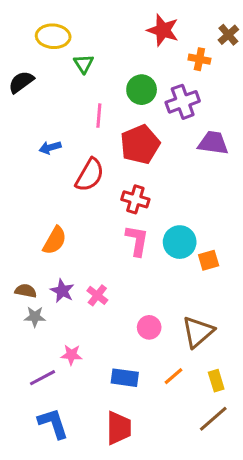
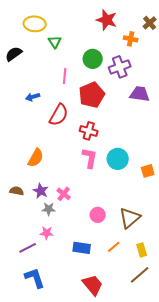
orange square: (209, 260) -> (148, 171), moved
gray star: (35, 317) -> (49, 209), moved
red trapezoid: (119, 428) -> (93, 285), moved, turned -40

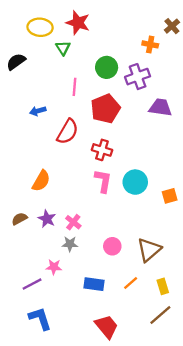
red star: (107, 20) -> (78, 23), moved
brown semicircle: (17, 191) -> (19, 219), turned -40
gray star: (49, 209) -> (70, 244), moved

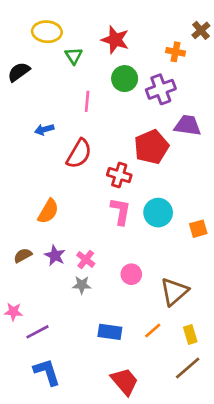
red star: (78, 23) -> (115, 40), moved
red pentagon: (105, 109) -> (151, 147), moved
pink circle: (112, 246) -> (131, 274), moved
pink star: (54, 267) -> (13, 312), moved

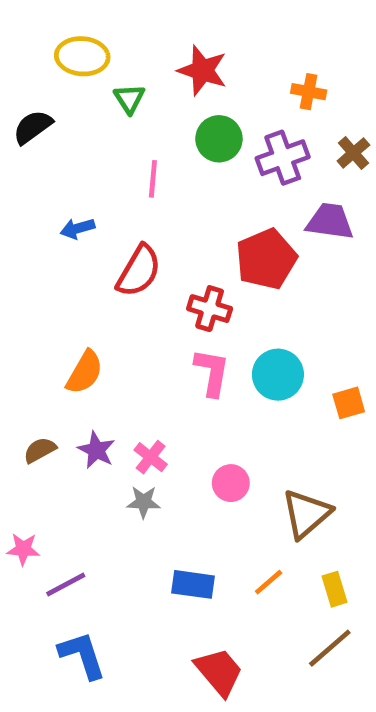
brown cross: (201, 30) -> (353, 153), moved

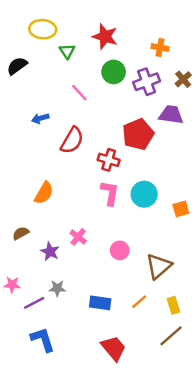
pink line: (153, 179) -> (79, 93), turned -48
purple star: (96, 450) -> (50, 252), moved
gray star: (144, 502) -> (57, 288), moved

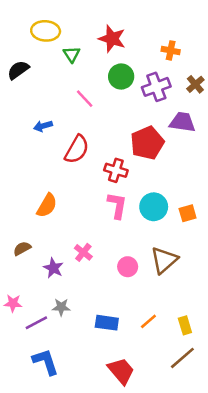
orange square: (181, 209) -> (188, 213), moved
brown triangle: (159, 266) -> (164, 260), moved

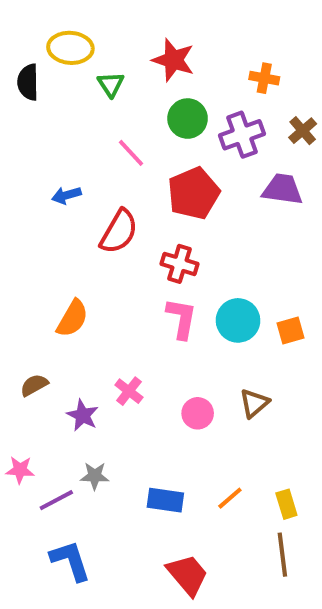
black semicircle: (18, 70) -> (28, 82), moved, turned -55
red pentagon: (147, 143) -> (194, 193), moved
brown triangle: (164, 260) -> (254, 403), size x0.7
brown line: (182, 358) -> (282, 555), turned -56

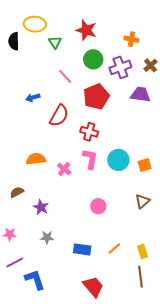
orange semicircle: (72, 318) -> (36, 159), turned -126
pink cross: (129, 391) -> (64, 169), moved
brown triangle: (254, 403) -> (143, 201), moved
purple line: (56, 500) -> (15, 263), moved

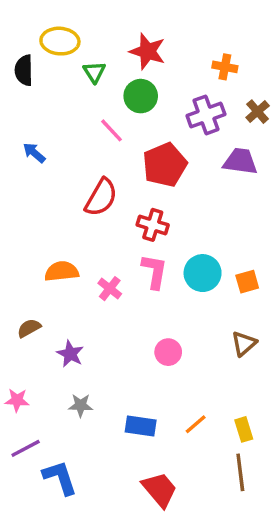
green circle: (93, 59) -> (141, 96), moved
blue arrow: (33, 98) -> (34, 153), moved, turned 56

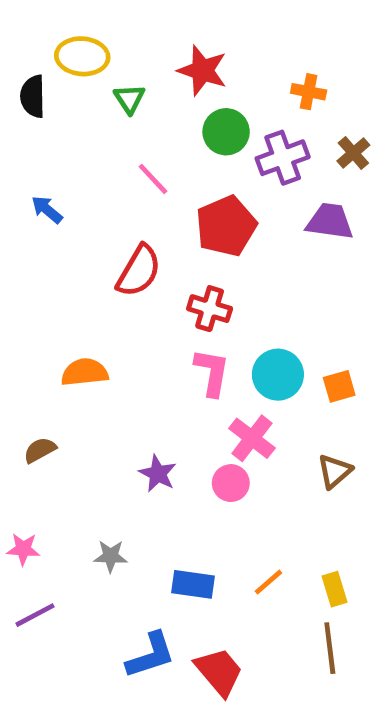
green circle: (141, 96) -> (226, 132), moved
pink cross: (110, 289) -> (252, 438), moved, size x1.4
purple star: (70, 354) -> (158, 474), moved
blue L-shape: (60, 478) -> (151, 655), moved, turned 90

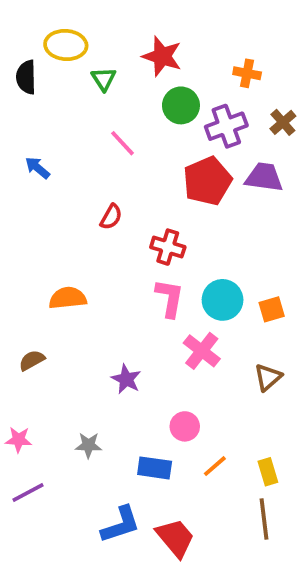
red pentagon: (226, 226) -> (207, 181), moved
red semicircle: (139, 271) -> (111, 217), size x0.6
pink circle: (231, 483) -> (185, 426), moved

